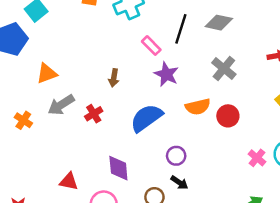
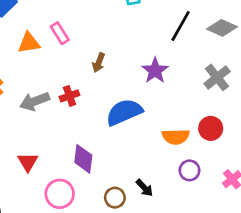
pink rectangle: (151, 46) -> (60, 33), moved
gray arrow: (61, 105) -> (35, 101), moved
orange semicircle: (198, 107) -> (176, 137), moved
purple circle: (176, 156) -> (189, 170), moved
red triangle: (69, 182) -> (28, 162), turned 36

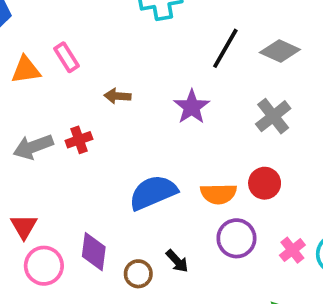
brown arrow: (99, 63) -> (117, 96), turned 72
blue semicircle: (124, 112) -> (153, 192), moved
purple diamond: (83, 159) -> (94, 252), moved
purple circle: (189, 170) -> (236, 238), size x1.4
pink circle: (60, 194) -> (44, 266), moved

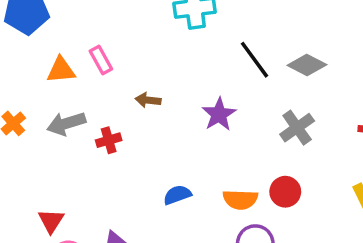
black line: (225, 48) -> (255, 60), turned -69
gray arrow: (33, 147) -> (66, 124), moved
blue semicircle: (153, 192) -> (177, 195), size x0.6

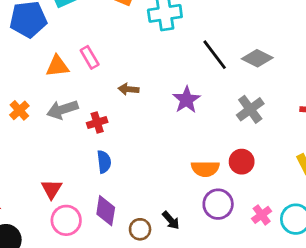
blue semicircle: (177, 195) -> (104, 162), moved, turned 105

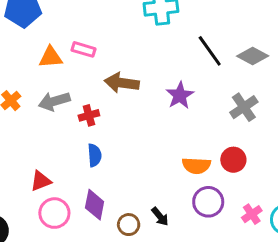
pink rectangle: (90, 57) -> (83, 49), turned -45
brown arrow: (129, 89) -> (122, 83), size x1.6
red triangle: (52, 189) -> (41, 181), turned 35

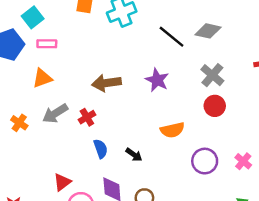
pink rectangle: (83, 49) -> (47, 44), moved
red circle: (233, 160) -> (215, 106), moved
orange semicircle: (196, 166) -> (172, 130), moved
black arrow: (160, 217) -> (134, 155), moved

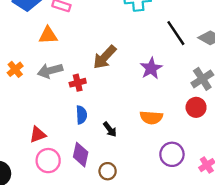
brown arrow: (107, 83) -> (105, 57), turned -56

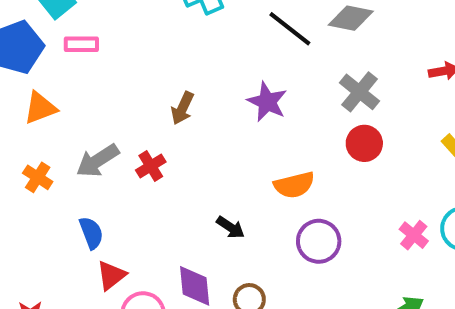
orange triangle: (48, 35) -> (40, 108), moved
brown arrow: (105, 57) -> (182, 108), size x0.7
blue semicircle: (81, 115) -> (91, 233), moved
purple circle: (172, 154) -> (319, 241), moved

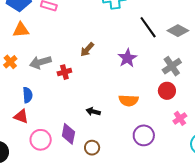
black arrow: (230, 227) -> (93, 112), turned 144
pink cross: (414, 235) -> (180, 118), moved
purple circle: (319, 241) -> (144, 135), moved
red triangle: (111, 275) -> (21, 116), moved, turned 42

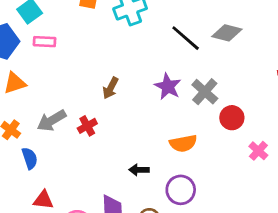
gray cross: (172, 66) -> (205, 92), moved
blue semicircle: (28, 95) -> (30, 158), moved
purple circle: (144, 135) -> (181, 190), moved

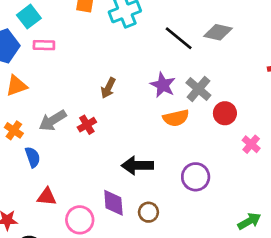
orange semicircle: (183, 143) -> (176, 118), moved
black arrow: (139, 170) -> (137, 165), size x1.6
purple circle: (181, 190) -> (196, 177), moved

